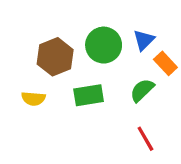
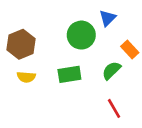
blue triangle: (144, 40) -> (107, 18), moved
brown hexagon: (55, 57) -> (21, 44), moved

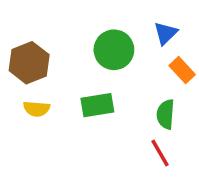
blue triangle: (107, 18) -> (166, 33), moved
green semicircle: (111, 70) -> (166, 114), moved, turned -42

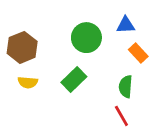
blue triangle: (166, 33) -> (126, 25), turned 42
green rectangle: (97, 105) -> (74, 80), turned -35

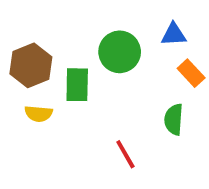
green rectangle: (74, 80) -> (77, 85), moved, turned -45
red line: (121, 116) -> (125, 154), moved

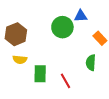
blue triangle: (174, 34) -> (81, 16), moved
green rectangle: (77, 85) -> (40, 74), moved

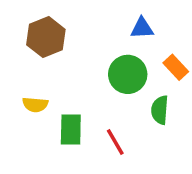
green circle: (62, 27) -> (128, 74), moved
brown hexagon: (16, 34) -> (46, 37), moved

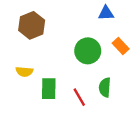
blue triangle: (142, 28) -> (106, 13), moved
green semicircle: (160, 110) -> (105, 87), moved

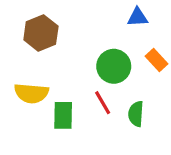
yellow semicircle: (24, 72) -> (31, 93), size x1.5
red line: (79, 97) -> (103, 103), moved

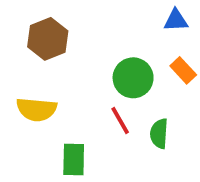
blue triangle: (137, 17) -> (176, 20), moved
green rectangle: (63, 115) -> (74, 159), moved

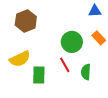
yellow semicircle: (37, 109) -> (20, 59), turned -30
green rectangle: (74, 159) -> (39, 75), moved

